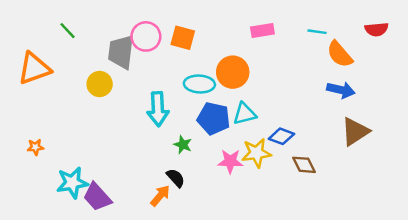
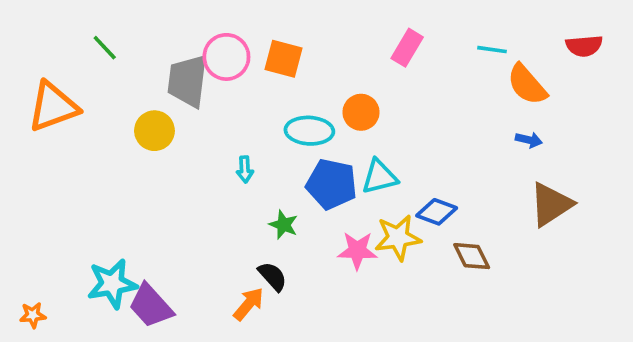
pink rectangle: (262, 31) -> (407, 48), turned -50
orange circle: (233, 72) -> (361, 112), size x0.7
blue arrow: (341, 90) -> (529, 140), size x0.6
cyan arrow: (158, 109) -> (245, 169), size x0.5
orange star: (35, 147) -> (33, 315), moved

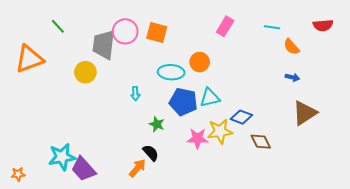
orange semicircle: (527, 85) -> (291, 47), size x0.7

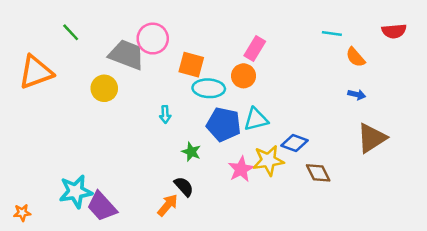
pink rectangle: (225, 26) -> (255, 49), moved
orange square: (157, 32) -> (191, 65), moved
gray trapezoid: (104, 45) -> (127, 55), turned 104
pink star: (198, 138) -> (241, 169), turned -30

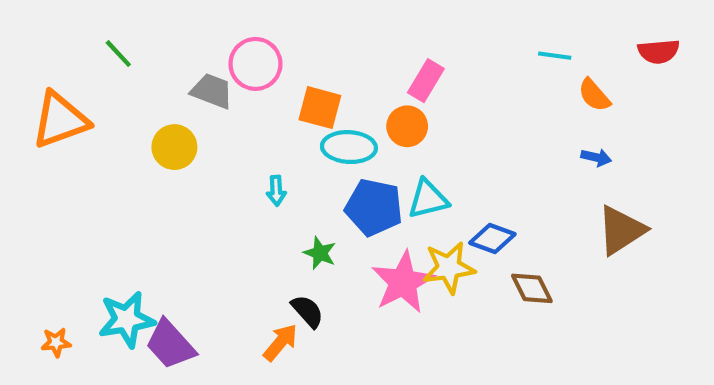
gray trapezoid: (127, 55) -> (212, 91), size x0.7
pink star: (241, 169) -> (403, 282), size x1.4
orange star: (22, 213) -> (56, 342), moved

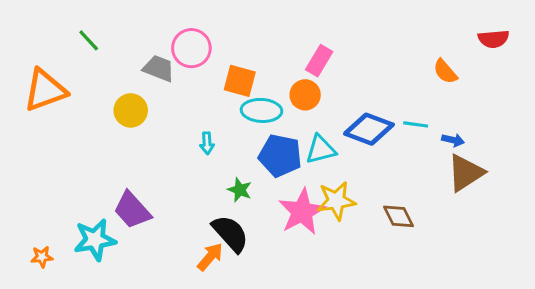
cyan line: (555, 56) -> (416, 124), moved
blue arrow: (596, 157) -> (453, 140), moved
blue diamond: (492, 238) -> (369, 129), moved, size x1.4
black semicircle: (307, 311) -> (230, 233), size x1.5
purple trapezoid: (170, 344) -> (132, 210), moved

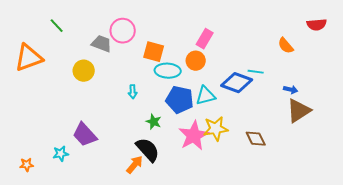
cyan line: (416, 124) -> (256, 72), moved
cyan star: (95, 240) -> (61, 154), size x0.6

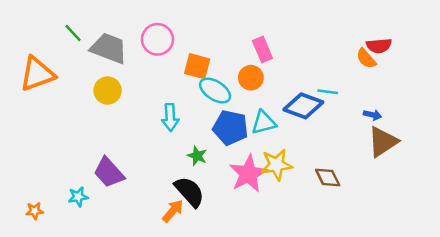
red semicircle: (317, 25) -> (379, 46), moved
pink rectangle: (205, 39) -> (262, 50), turned -54
gray trapezoid: (102, 44) -> (109, 48), moved, size x1.4
cyan ellipse: (168, 71) -> (215, 91), turned 30
cyan arrow: (133, 92) -> (170, 117), size x1.5

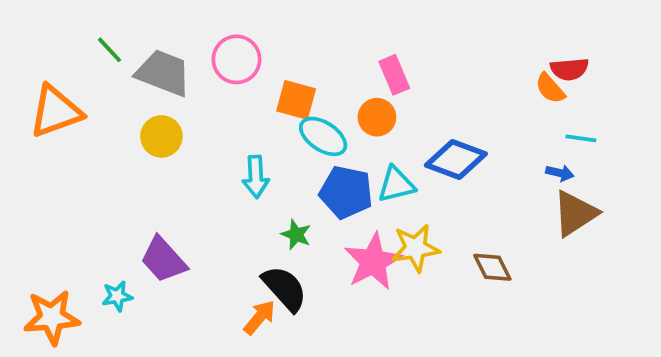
cyan line: (328, 92) -> (581, 138), moved
orange star: (35, 211) -> (52, 317), size x2.0

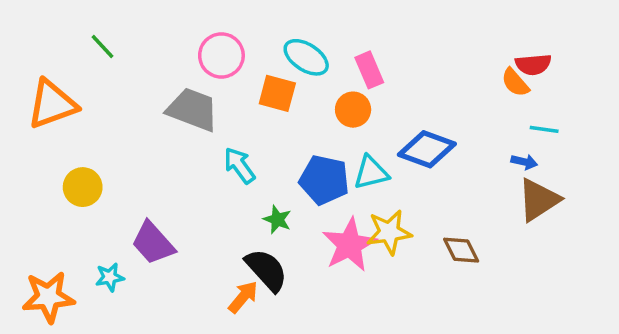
gray trapezoid: (163, 73) -> (193, 110), moved
yellow circle: (161, 136) -> (83, 187), moved
cyan ellipse: (323, 136) -> (306, 57), moved
cyan arrow: (256, 177) -> (239, 165), turned 147

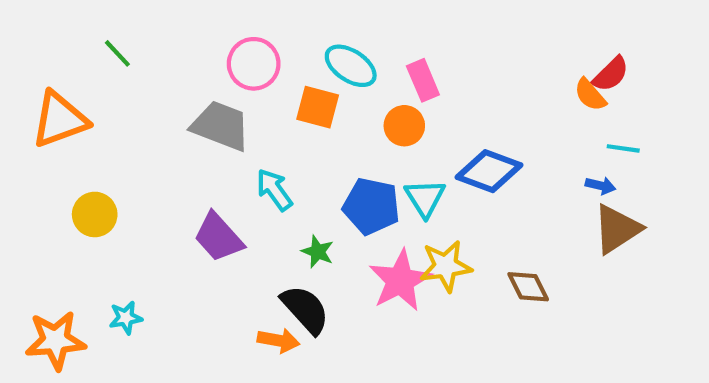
red semicircle: (533, 65) -> (611, 74), turned -40
cyan triangle: (371, 173) -> (425, 198), turned -48
purple trapezoid: (153, 243) -> (219, 237), moved
orange arrow: (243, 297) -> (278, 340), turned 60

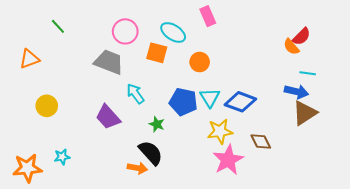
pink rectangle: (423, 80) -> (208, 16), moved
orange triangle: (60, 120) -> (29, 59), size x0.7
blue diamond: (489, 171) -> (240, 102), moved
blue arrow: (600, 186) -> (296, 92), size x1.6
pink star: (400, 281) -> (228, 160), moved

